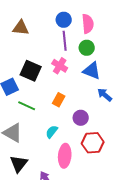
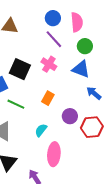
purple line: (65, 41) -> (54, 39), turned -36
green circle: (87, 48) -> (85, 46), moved
red hexagon: (93, 143) -> (92, 127), moved

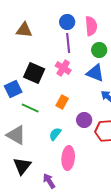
purple line: (54, 39) -> (68, 43), turned 36

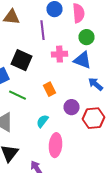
purple line: (68, 43) -> (42, 30), moved
pink cross: (63, 68) -> (60, 54), moved, turned -35
orange rectangle: (62, 102) -> (50, 89), turned -56

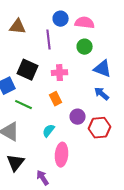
pink semicircle: (78, 13) -> (85, 23), turned -78
green circle: (86, 37) -> (85, 47), moved
pink cross: (60, 54) -> (60, 73), moved
blue triangle: (82, 60) -> (103, 69), moved

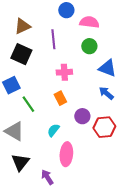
blue circle: (61, 19) -> (66, 10), moved
brown triangle: (18, 27) -> (22, 26), turned -30
black square: (28, 70) -> (21, 54), moved
green line: (24, 105) -> (28, 104), turned 30

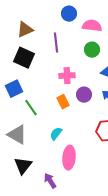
purple circle: (82, 116) -> (84, 95), moved

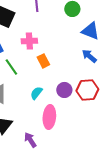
pink cross: (67, 76) -> (29, 41), moved
purple circle: (84, 95) -> (64, 90), moved

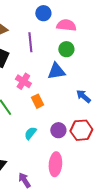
blue triangle: (90, 31) -> (56, 71), moved, turned -30
pink cross: (29, 41) -> (23, 81), turned 35
pink ellipse: (49, 117) -> (55, 164), moved

